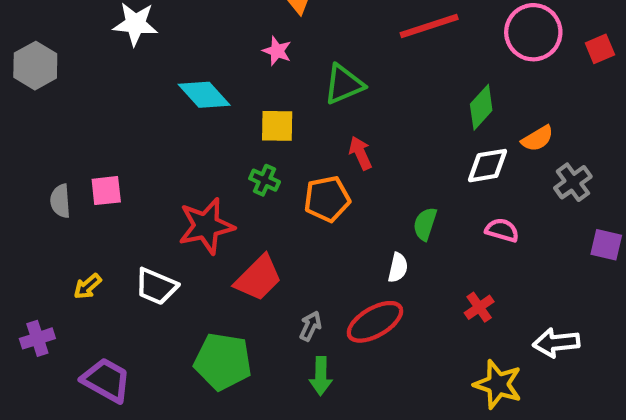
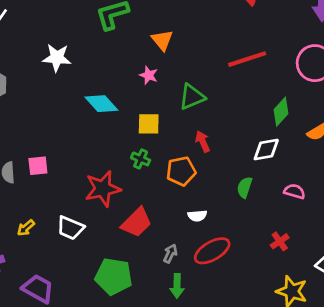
white diamond: (487, 166) -> (266, 150), moved
white semicircle: (398, 268) -> (197, 216), moved, turned 72

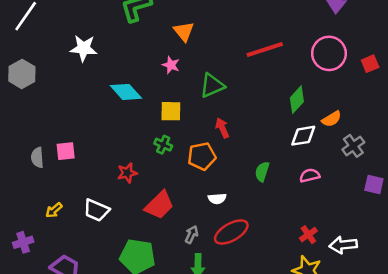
white diamond: (266, 150) -> (303, 136), moved
red star: (103, 189) -> (127, 173), size x0.6
pink semicircle: (295, 191) -> (310, 175), turned -30
red cross: (280, 241) -> (308, 235), moved

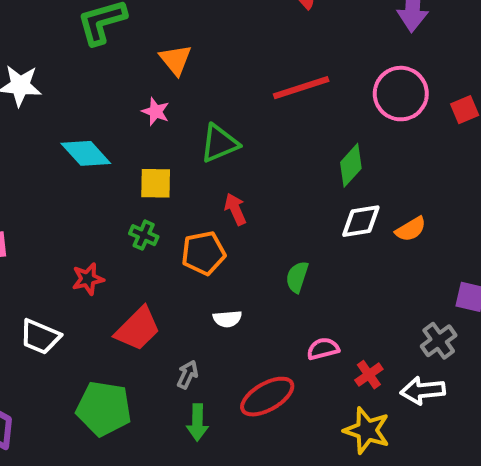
orange semicircle: (332, 119) -> (411, 229), moved
gray cross: (353, 146) -> (439, 341), moved
pink semicircle: (310, 175) -> (323, 349), moved
red ellipse: (231, 232) -> (267, 397), moved

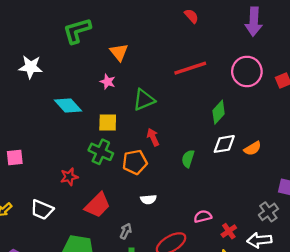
green cross: (144, 235) -> (101, 152), size x1.5
green semicircle: (297, 277) -> (188, 159), moved

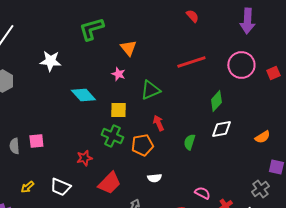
orange semicircle: (253, 148) -> (262, 137), moved
pink semicircle: (203, 216) -> (202, 193), turned 42

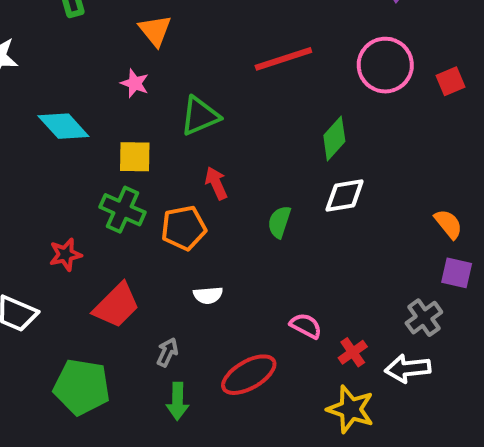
orange semicircle: (262, 137) -> (448, 224), moved, turned -98

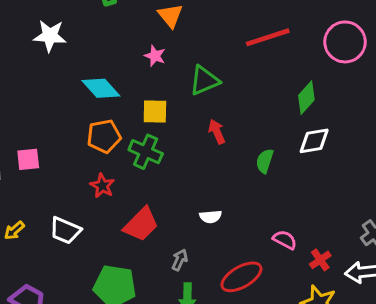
orange pentagon: (184, 228) -> (104, 136), moved
red star: (65, 254) -> (102, 186), turned -30

